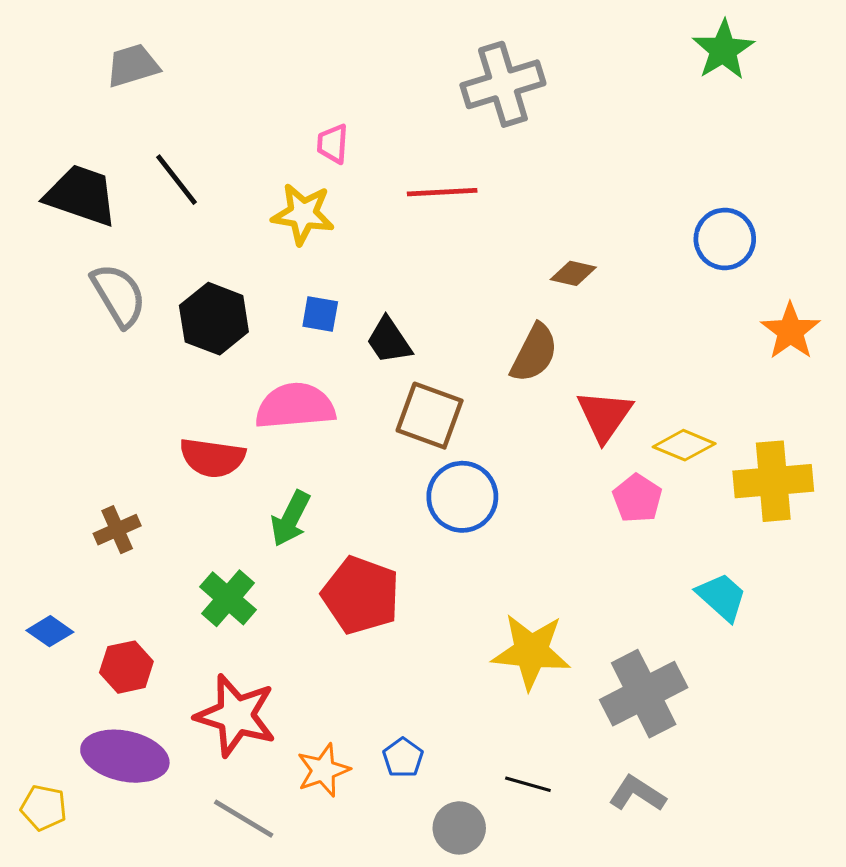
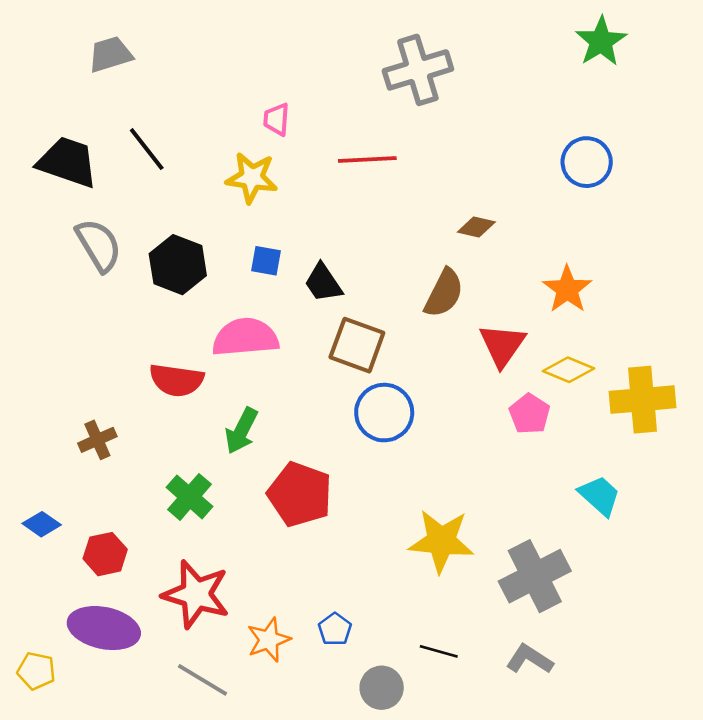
blue circle: (725, 239) -> (587, 162), moved
orange star: (790, 331) -> (567, 289), moved

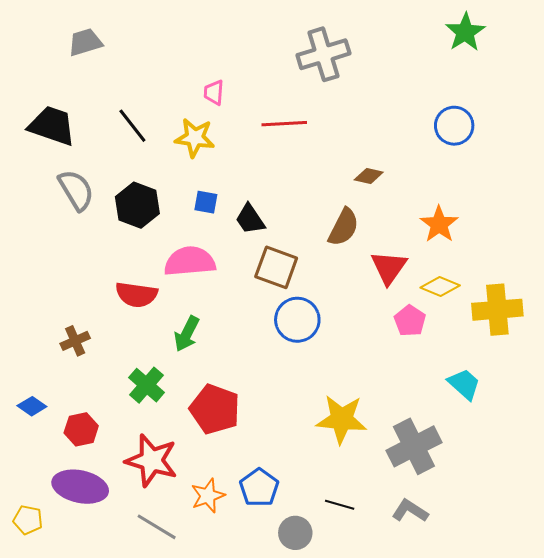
black line: (147, 149) -> (132, 126), moved
red pentagon: (300, 494) -> (215, 409), moved
blue pentagon: (335, 629) -> (259, 488), size x1.5

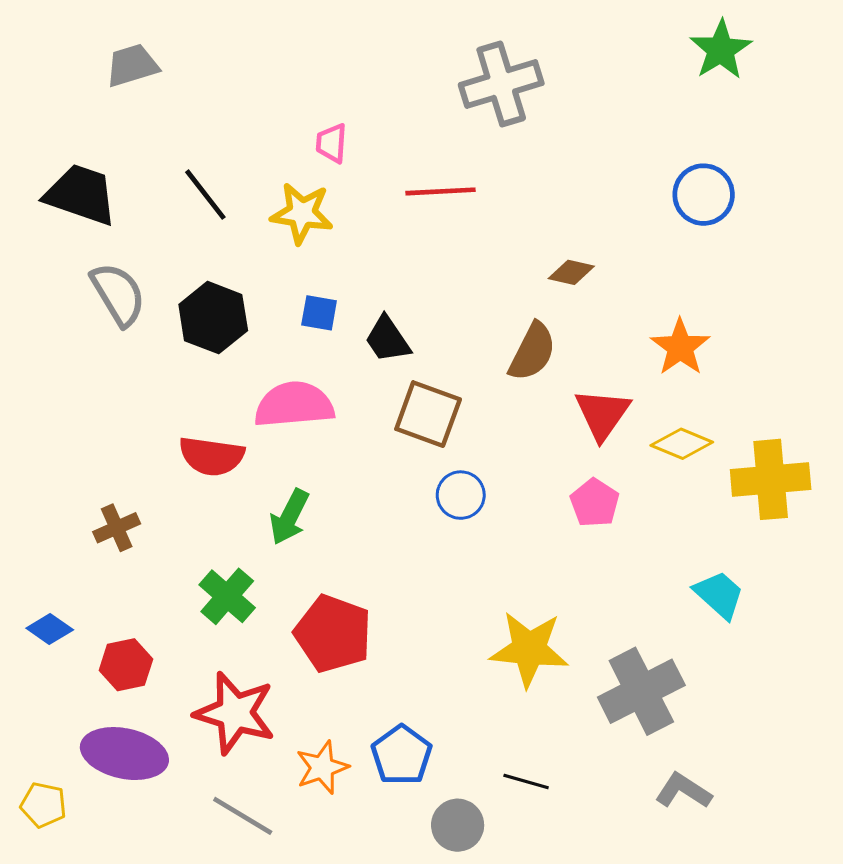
blue circle: (297, 320) -> (461, 495), size x0.7
pink pentagon: (410, 321) -> (595, 503), moved
gray L-shape: (410, 511) -> (683, 791), moved

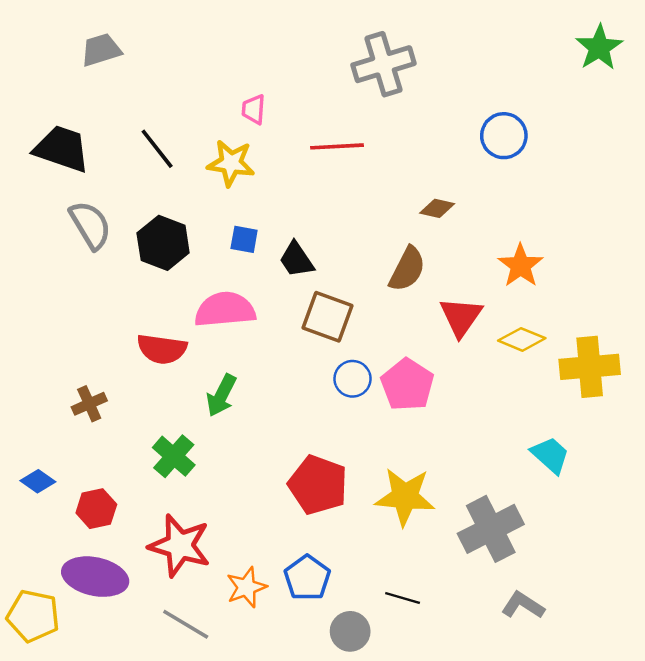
green star: (721, 50) -> (599, 47), moved
blue circle: (704, 195) -> (504, 136), moved
pink pentagon: (595, 503) -> (407, 385), moved, size x1.4
red pentagon: (333, 634) -> (318, 485), moved
yellow pentagon: (43, 805) -> (33, 616), size x1.5

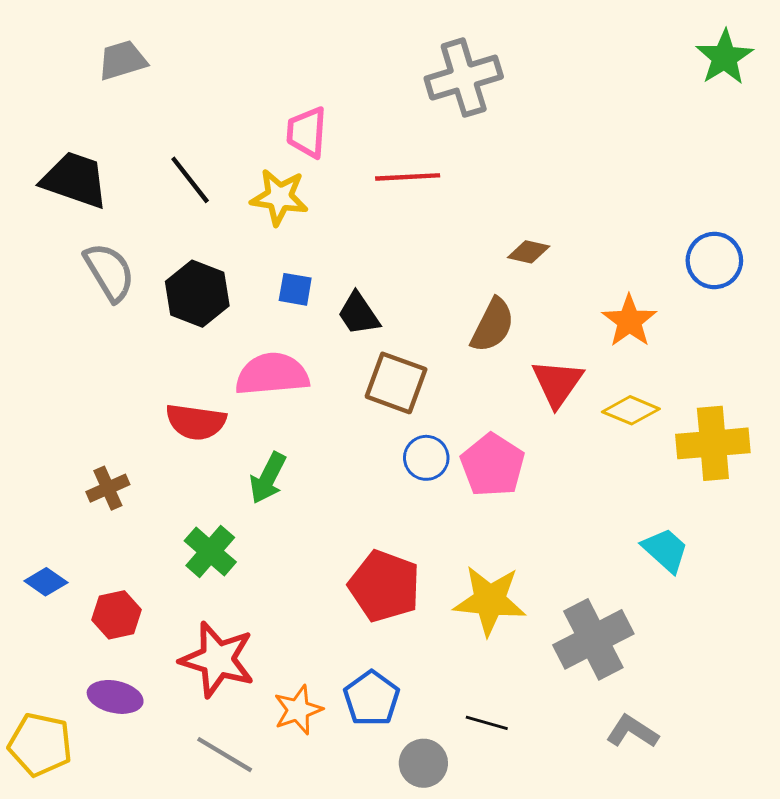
pink trapezoid: (254, 109) -> (307, 132), size x1.4
blue circle: (504, 136) -> (714, 260), moved
purple ellipse: (95, 577) -> (115, 697), size x0.7

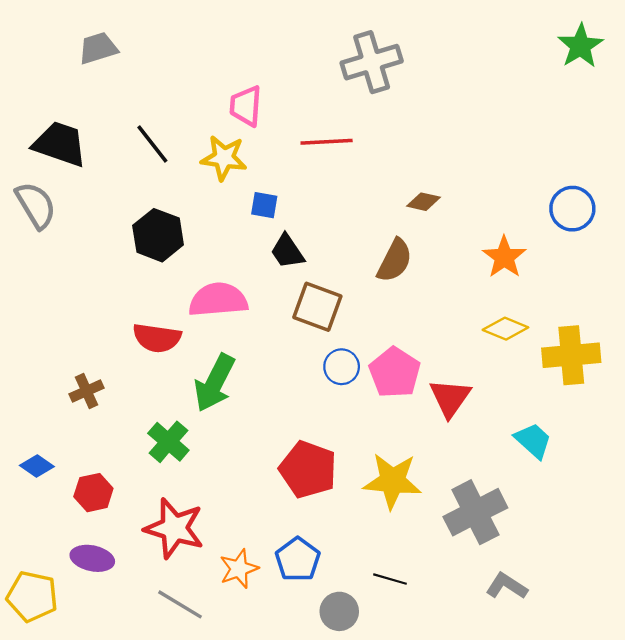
gray semicircle: (109, 272) -> (36, 205), moved
blue square: (295, 289) -> (264, 205), moved
red triangle: (557, 383) -> (450, 398), moved
green arrow: (268, 478) -> (215, 383), size x1.4

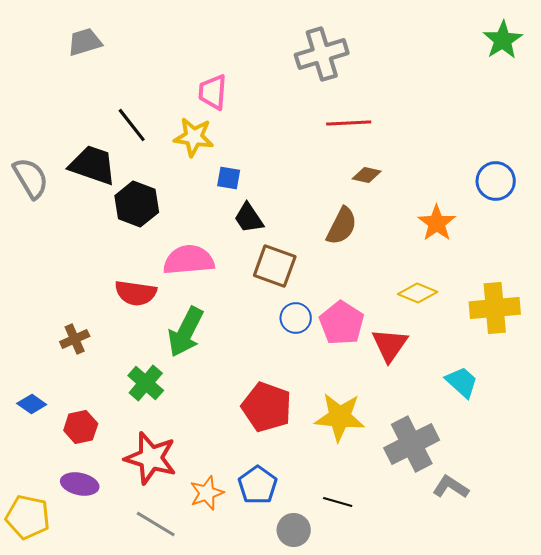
red line: (327, 142) -> (349, 123), moved
black trapezoid: (60, 144) -> (93, 165), moved
yellow diamond: (505, 329) -> (418, 293), moved
gray L-shape: (507, 586) -> (451, 487), moved

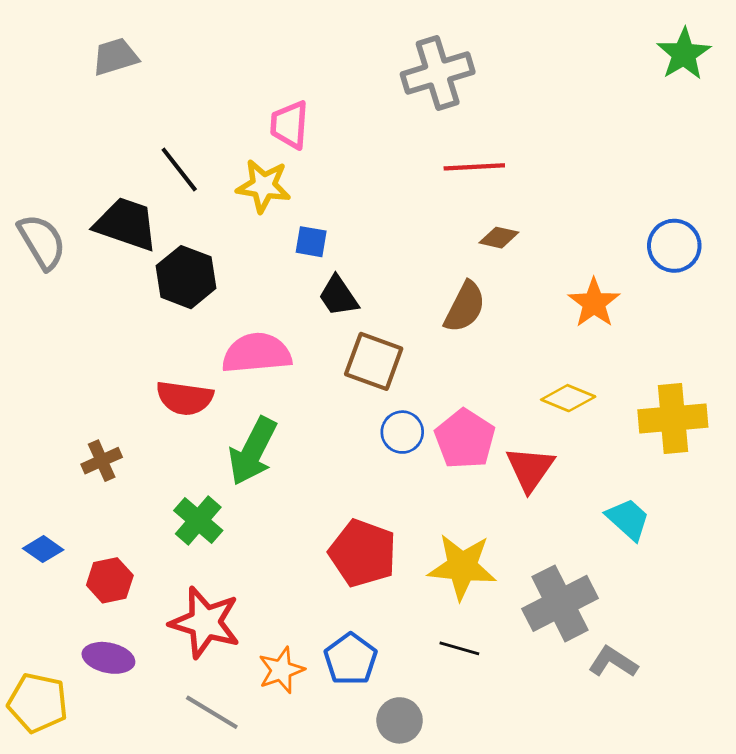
black line: (338, 502) -> (459, 648), moved

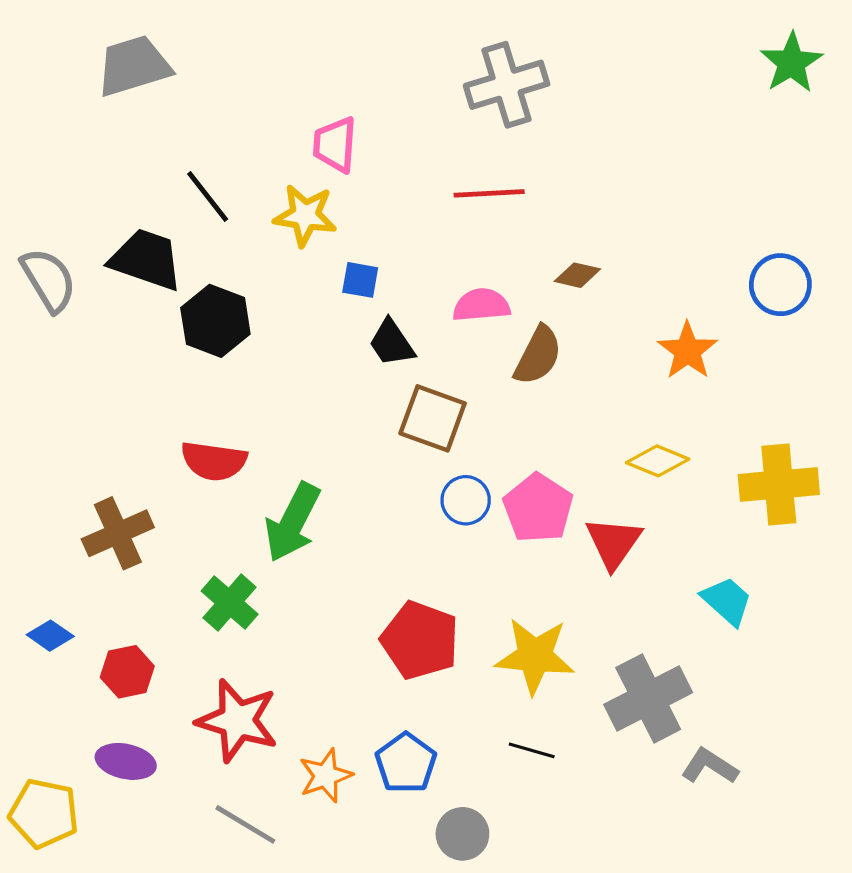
gray trapezoid: (115, 57) -> (134, 66), size x1.4
red line: (474, 167) -> (489, 193), moved
pink semicircle: (257, 353) -> (481, 305), moved, size x0.7
brown cross: (102, 461) -> (118, 533), size x1.5

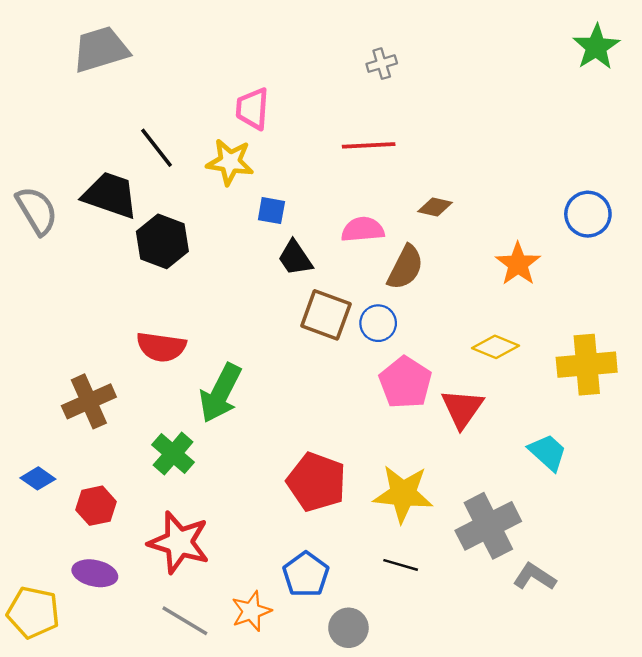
gray cross: (507, 85) -> (382, 64), size x0.5
blue circle: (466, 500) -> (378, 323), moved
orange star: (326, 776) -> (251, 611), moved

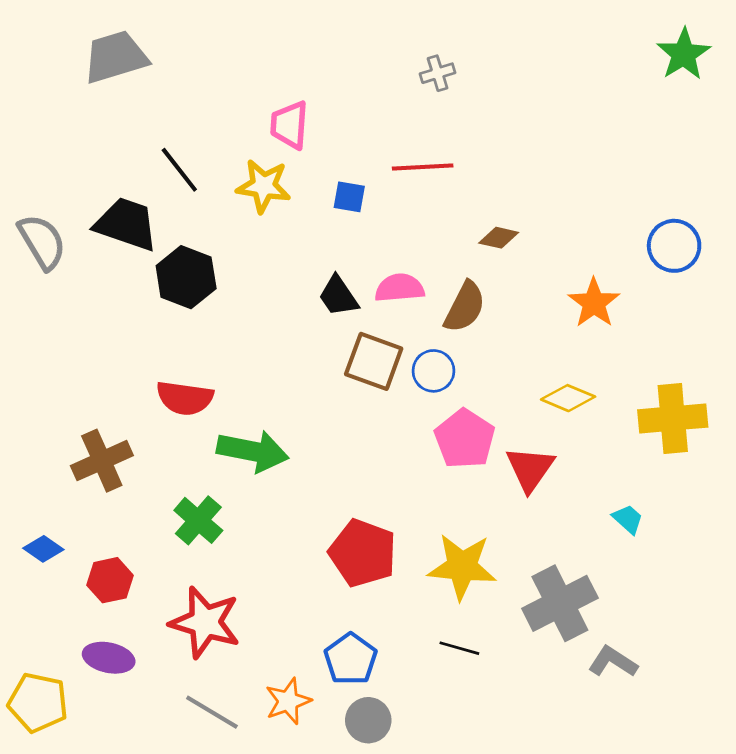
blue square: (271, 211) -> (349, 197), moved
pink semicircle: (363, 230) -> (400, 288), moved
green arrow: (220, 393) -> (253, 451), turned -106
cyan trapezoid: (548, 452) -> (628, 519), size x0.7
gray circle: (348, 628) -> (368, 720), moved

